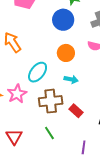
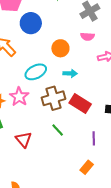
blue circle: (63, 20) -> (31, 23), moved
cyan ellipse: (38, 72) -> (36, 72), turned 35
red rectangle: (76, 111) -> (80, 104), size x1.5

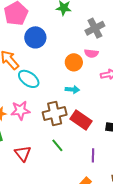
orange circle: (60, 48) -> (74, 62), moved
cyan ellipse: (36, 72) -> (29, 79), moved, turned 60
pink star: (19, 97) -> (20, 110), turned 30

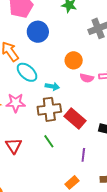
pink semicircle: (91, 53) -> (87, 78), moved
cyan arrow: (72, 89) -> (52, 86), moved

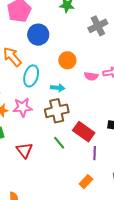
orange circle: (74, 60) -> (67, 60), moved
cyan ellipse: (27, 72) -> (31, 76), turned 70
red rectangle: (75, 118) -> (84, 132), moved

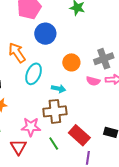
gray cross: (98, 26) -> (104, 59), moved
pink star: (23, 107) -> (31, 127), moved

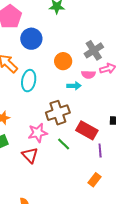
cyan arrow: (59, 89) -> (74, 86), moved

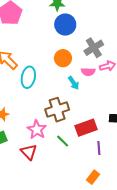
blue circle: (31, 39) -> (65, 25), moved
cyan arrow: (74, 86) -> (74, 83), turned 56
red rectangle: (87, 130) -> (86, 128), turned -50
pink star: (38, 133) -> (37, 130), turned -30

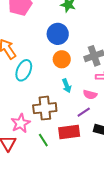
blue circle: (65, 25) -> (58, 34), moved
pink semicircle: (88, 72) -> (90, 95), moved
purple line: (99, 148) -> (84, 112), moved, turned 48

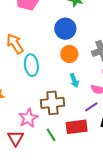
cyan ellipse: (24, 70) -> (31, 65), turned -30

